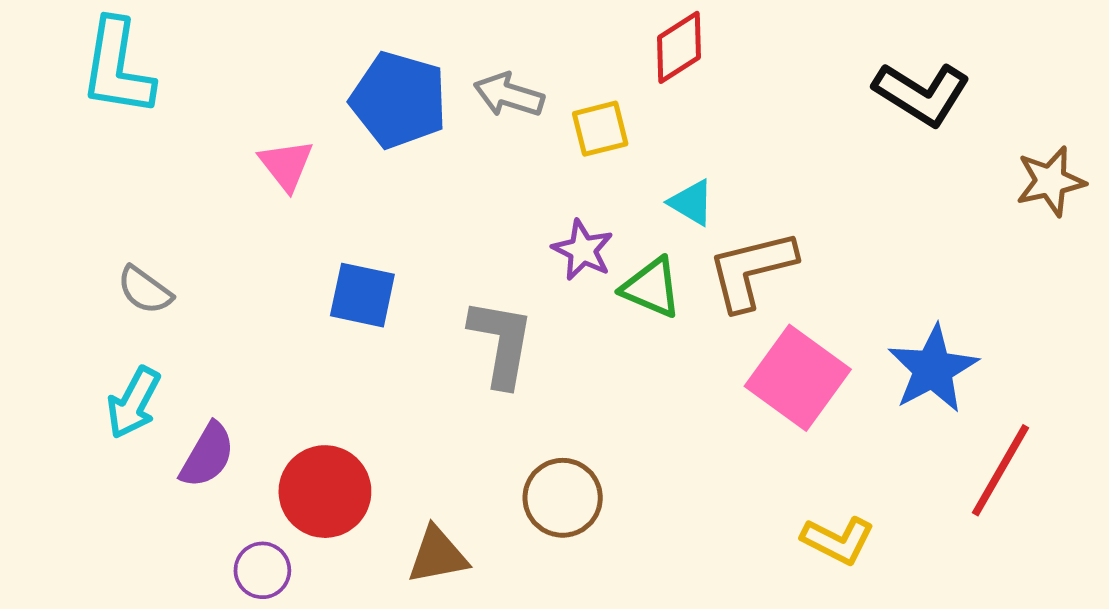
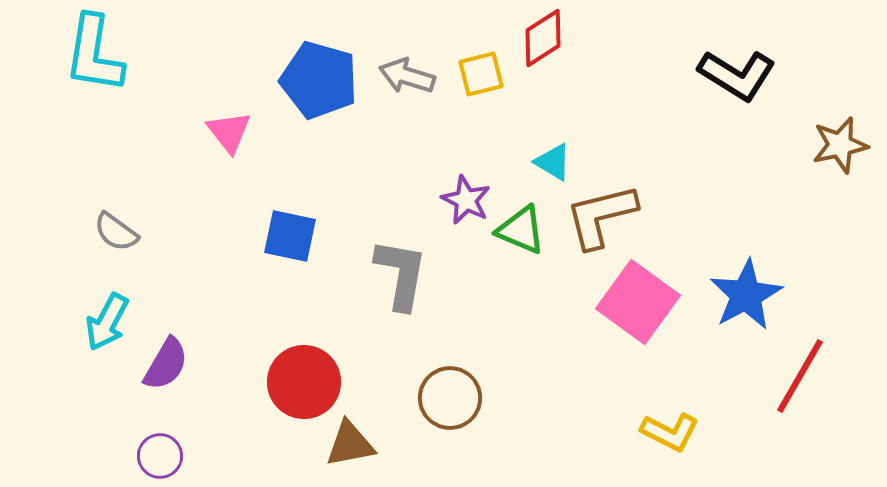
yellow square: (600, 129) -> (481, 74), moved
red circle: (325, 492) -> (304, 382), moved
purple circle: (262, 570) -> (160, 456), moved

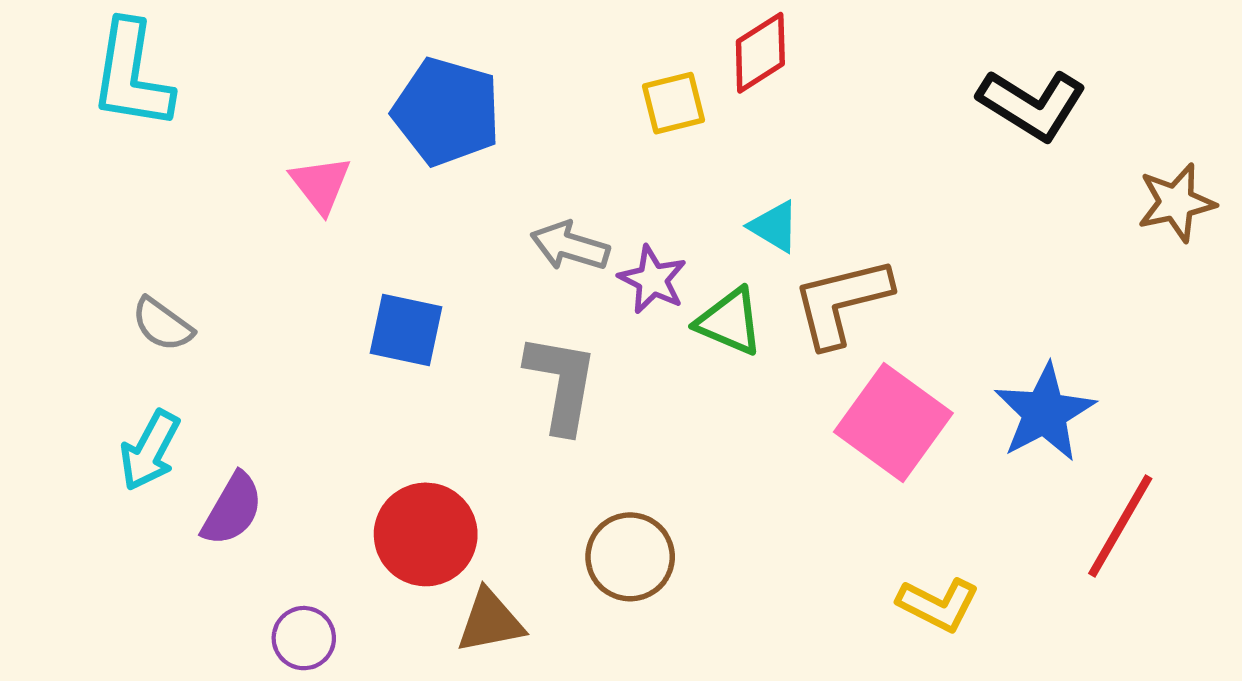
gray arrow: (407, 76) -> (570, 246), moved
purple circle: (160, 456) -> (304, 638), moved

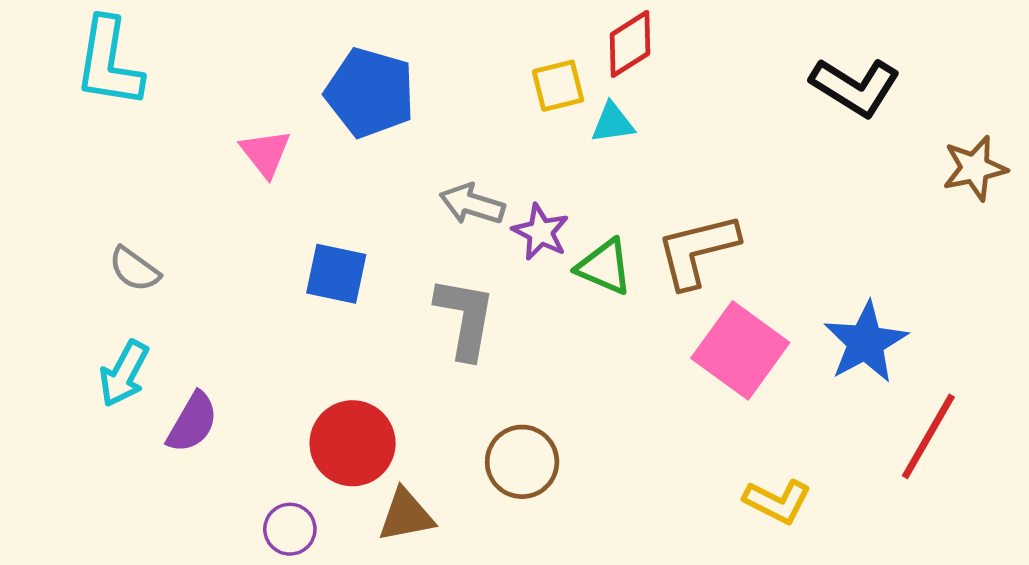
cyan triangle: (774, 226) -> (613, 123), moved, turned -39
purple circle: (304, 638) -> (290, 529), moved

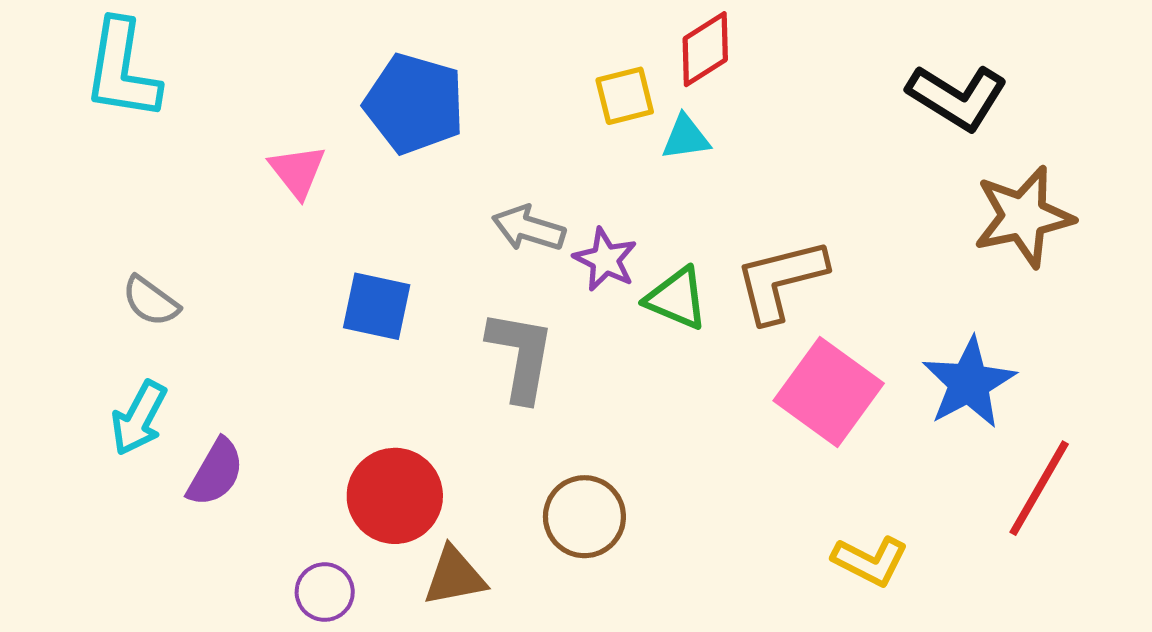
brown star: (975, 168) -> (1023, 217), moved, size x1.4

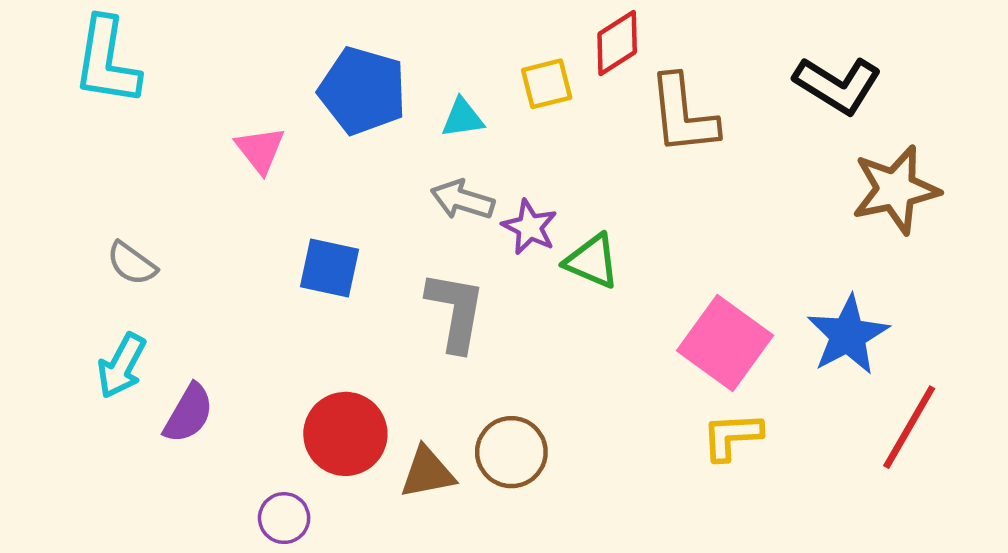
cyan triangle: (686, 137) -> (463, 118), moved
brown L-shape: (781, 280) -> (683, 115), moved, turned -82
yellow L-shape: (870, 561) -> (732, 436), moved, turned 150
brown triangle: (455, 576) -> (427, 473), moved

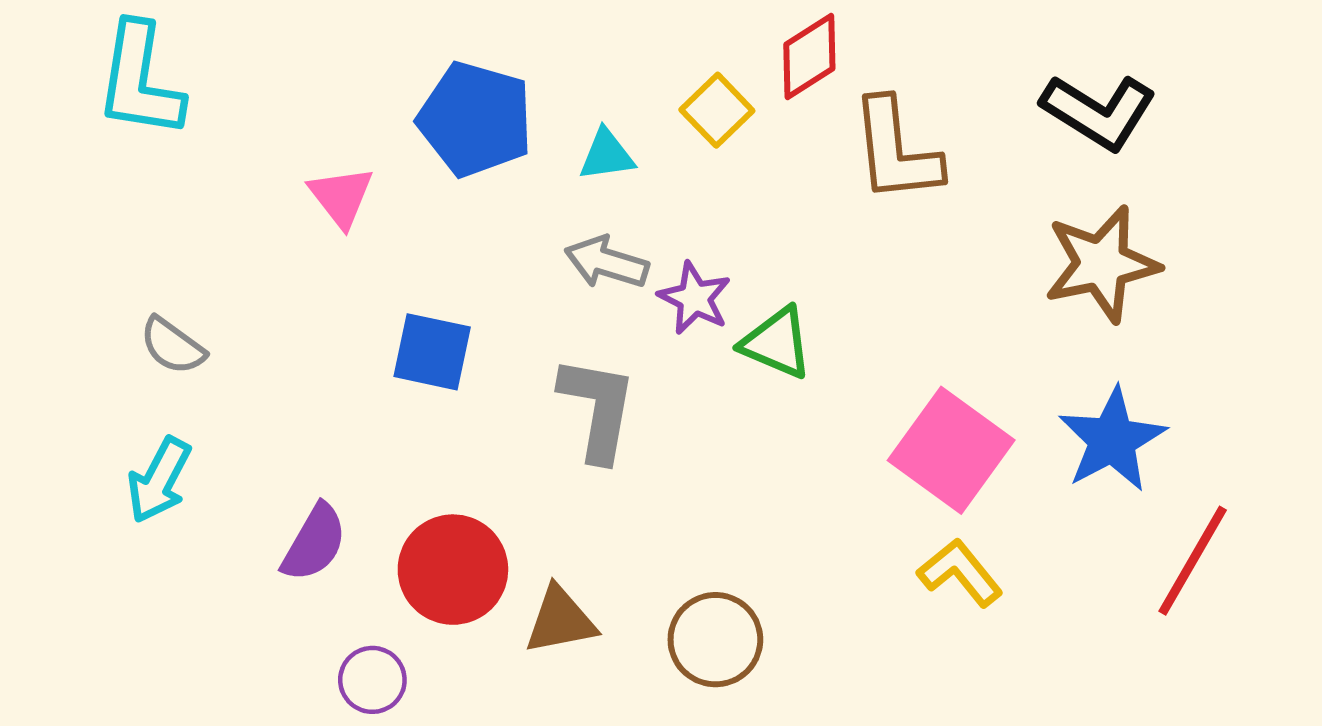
yellow square: (547, 84) -> (717, 110), turned -30
brown star: (896, 190) -> (1102, 264), moved
purple semicircle: (189, 413) -> (314, 543), moved
yellow L-shape: (732, 436) -> (960, 573), turned 54
brown circle: (511, 452) -> (715, 640), moved

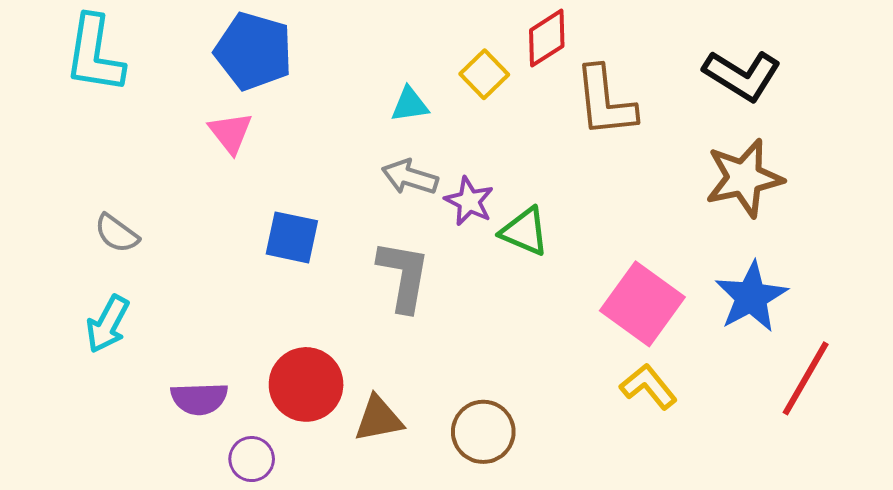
blue pentagon: (475, 119) -> (254, 51), moved
purple semicircle: (314, 543) -> (199, 399), moved, turned 58

